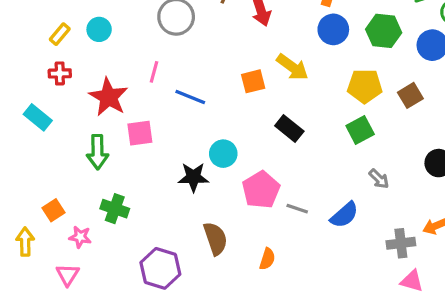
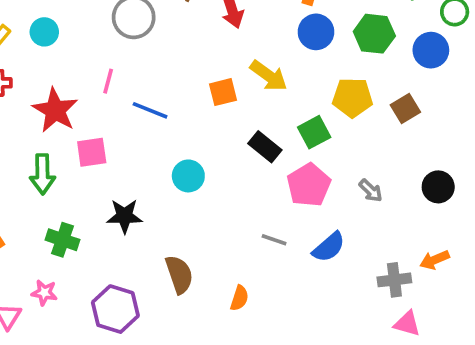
green square: (360, 130) -> (314, 132), moved
black star: (193, 177) -> (125, 216), moved
gray arrow: (379, 179) -> (371, 191), moved
pink pentagon: (261, 190) -> (309, 185), moved
pink star: (80, 237) -> (44, 293), moved

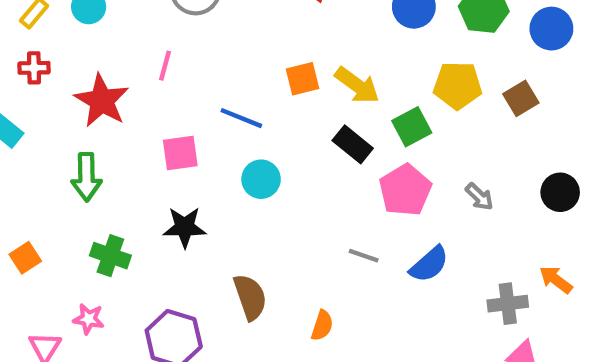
yellow arrow: (269, 76) -> (357, 85), moved
blue line: (150, 110) -> (241, 118), moved
pink square: (92, 152) -> (180, 153), moved
orange arrow: (435, 260) -> (556, 280), turned 60

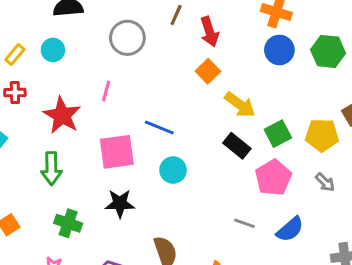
orange square: (303, 79) -> (208, 71), moved, turned -30
yellow pentagon: (458, 85) -> (322, 135), moved
pink square: (180, 153) -> (117, 152), size x1.4

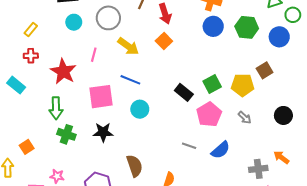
cyan circle: (53, 50) -> (74, 22), moved
yellow arrow: (240, 105) -> (128, 46), moved
green cross: (68, 223) -> (66, 134), moved

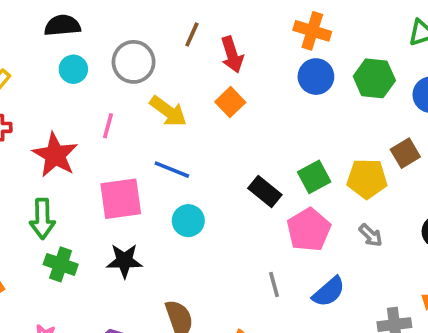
gray line: (189, 146) -> (274, 284), turned 56

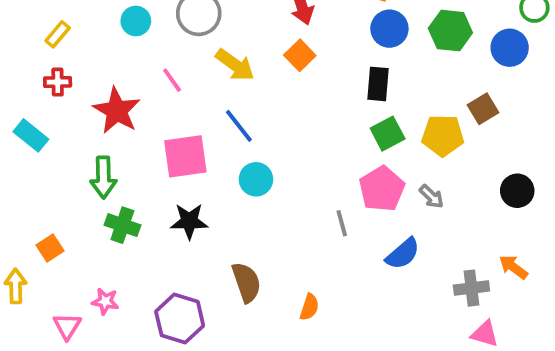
pink line: (108, 126) -> (172, 80), turned -50
blue line: (172, 170) -> (239, 126), turned 30
black rectangle: (265, 191) -> (378, 84), moved, turned 56
gray arrow: (371, 235) -> (431, 196), moved
gray line: (274, 284) -> (342, 223), moved

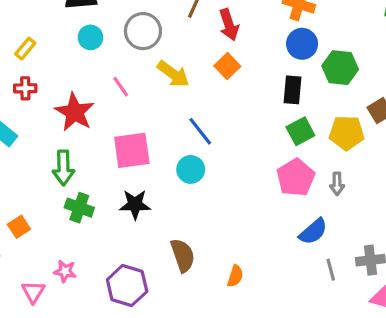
green hexagon: (450, 31) -> (340, 68), moved
blue line: (239, 126) -> (200, 131), moved
gray arrow: (431, 196) -> (337, 184), turned 45
gray line: (342, 223) -> (331, 270), moved

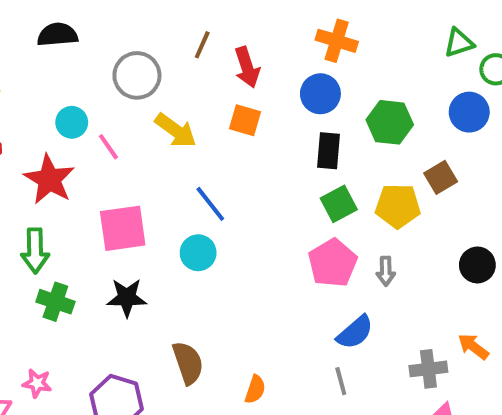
cyan circle: (90, 37) -> (72, 122), moved
blue circle: (302, 44) -> (320, 94), moved
orange square: (227, 66) -> (245, 120), turned -30
gray line: (331, 270) -> (341, 381), moved

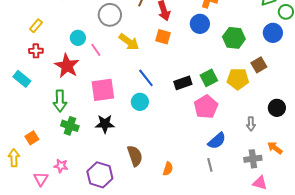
black rectangle: (329, 151) -> (183, 83), moved, turned 66
gray arrow: (386, 271) -> (251, 124), moved

